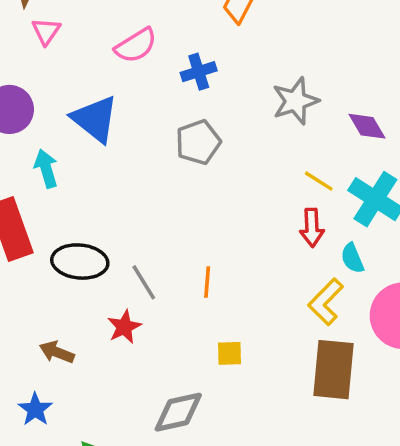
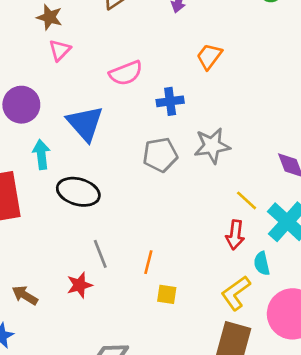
gray star: (295, 101) -> (212, 146), moved
black ellipse: (80, 262) -> (78, 192), moved
yellow square: (230, 353) -> (167, 294), moved

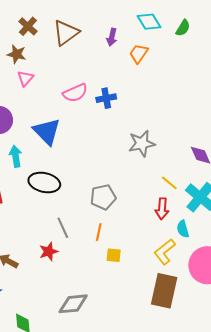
orange trapezoid: (209, 56) -> (139, 53), moved
blue cross: (170, 101) -> (106, 98), moved
gray pentagon: (160, 155) -> (103, 197), moved

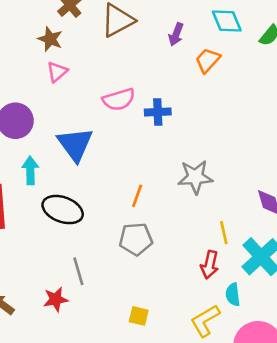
yellow line: (169, 183) -> (224, 233), turned 30
orange line: (99, 232) -> (137, 196), moved

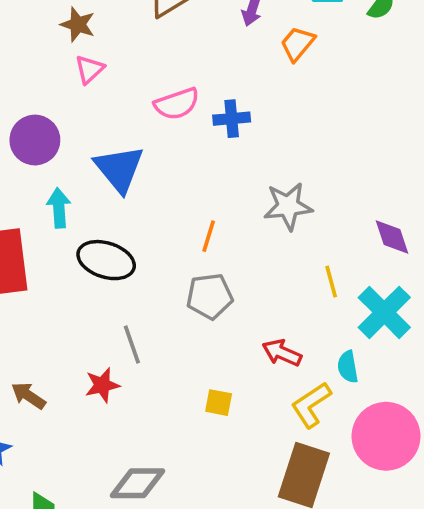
red arrow: (210, 265) -> (282, 353), moved, turned 104

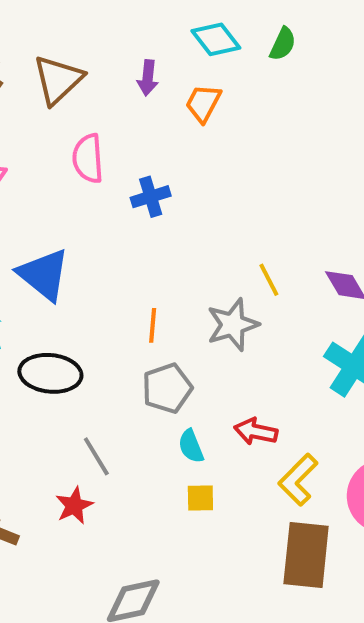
pink semicircle: (177, 104) -> (88, 158), moved, turned 117
gray star: (288, 206) -> (233, 325), moved
yellow line: (331, 282) -> (269, 280), moved
cyan semicircle: (348, 367) -> (191, 446), moved

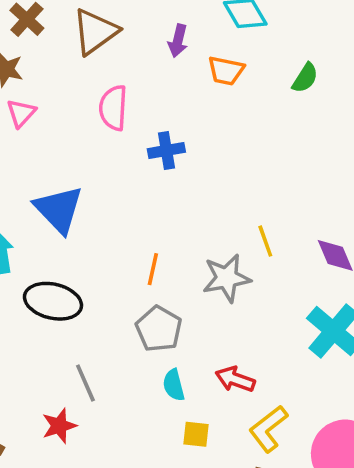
green semicircle: (283, 44) -> (305, 78), moved
orange trapezoid: (203, 103) -> (226, 71), turned -114
gray pentagon: (167, 388) -> (159, 329), turned -30
yellow square: (200, 498) -> (196, 434), moved

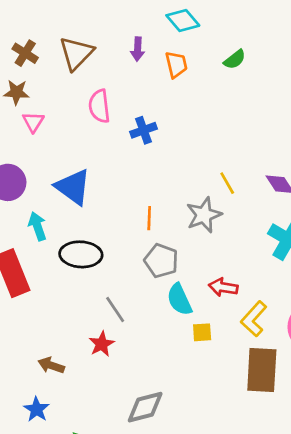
orange trapezoid: (226, 71) -> (176, 65), turned -104
green semicircle: (305, 78) -> (235, 59), turned 30
cyan semicircle: (174, 385) -> (179, 300), size x1.4

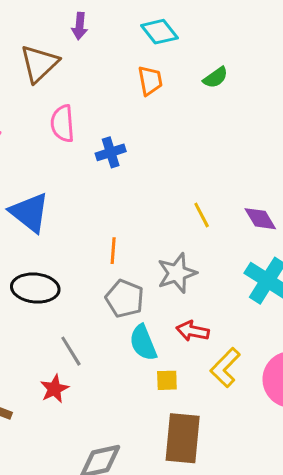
purple arrow: (138, 49) -> (80, 26), moved
gray star: (204, 215) -> (177, 273), moved
brown rectangle: (262, 370) -> (183, 438), moved

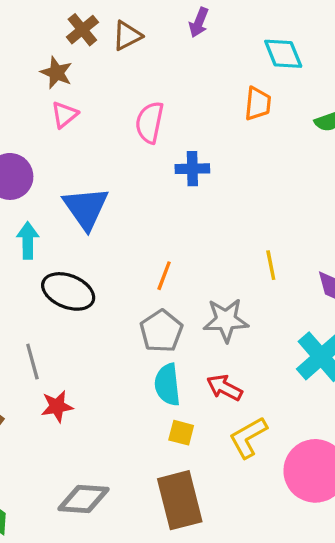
brown triangle: (39, 64) -> (127, 36), moved, size x0.7
gray line: (71, 351) -> (32, 362), moved
brown rectangle: (183, 438) -> (180, 500), turned -36

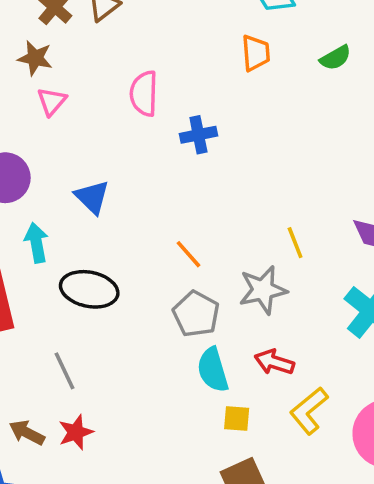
blue triangle: (86, 208) -> (92, 197), size x0.7
yellow line: (271, 265) -> (295, 243), moved
orange line: (164, 276) -> (188, 254), turned -52
red star: (57, 406) -> (76, 432), moved

